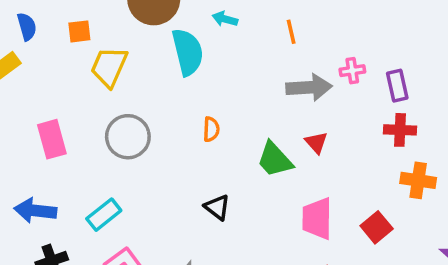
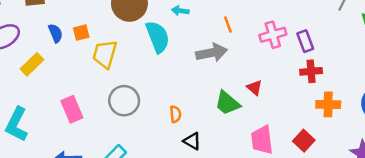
blue semicircle: (27, 27) -> (55, 33), moved
orange line: (291, 32) -> (228, 24), moved
pink cross: (352, 71) -> (273, 35), size x1.5
gray arrow: (309, 87) -> (212, 53), moved
orange semicircle: (211, 129) -> (175, 114), moved

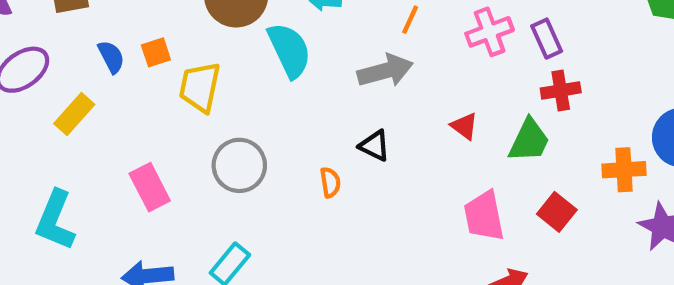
orange line: (228, 24) -> (410, 20), turned 49
green trapezoid: (227, 103) -> (529, 140), moved, turned -100
orange cross: (328, 104) -> (624, 170), moved
black triangle: (192, 141) -> (375, 146), moved

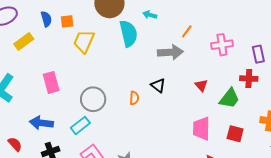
purple rectangle: (547, 39) -> (258, 54), moved
gray circle: (239, 165) -> (93, 99), moved
red square: (557, 212) -> (235, 134), turned -36

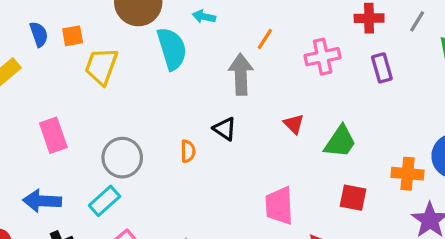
gray arrow: (170, 52) -> (241, 74), turned -85
red cross: (249, 79) -> (369, 18), moved
pink trapezoid: (201, 128) -> (279, 206), moved

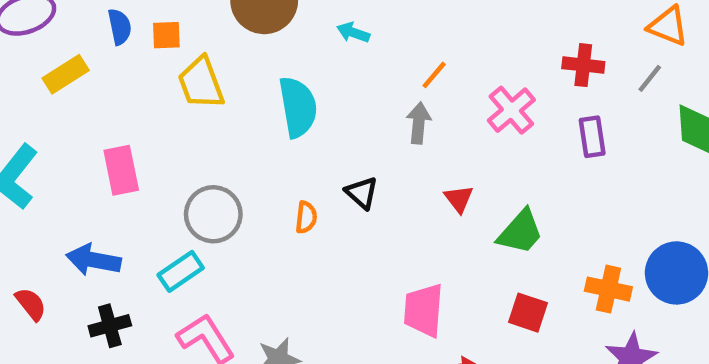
cyan semicircle: (172, 49) -> (298, 107), moved
pink cross: (323, 57) -> (511, 110), turned -36
yellow trapezoid: (101, 66) -> (201, 83), turned -48
gray arrow: (241, 74) -> (419, 123), moved, size x0.7

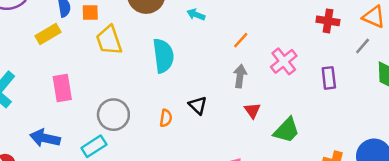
red cross: (583, 65) -> (328, 21), moved
yellow rectangle: (66, 74) -> (48, 34), moved
gray arrow: (419, 123) -> (240, 76), moved

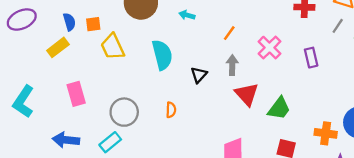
black triangle: (198, 105) -> (199, 75), moved, turned 36
red triangle: (252, 110) -> (247, 94), size x1.6

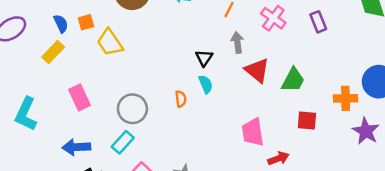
cyan semicircle: (162, 55) -> (206, 84), moved, size x0.6

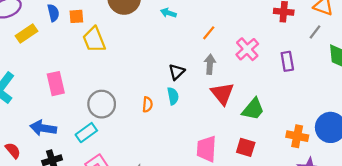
yellow rectangle: (53, 52) -> (26, 33), moved
red square: (307, 120) -> (246, 147), moved

